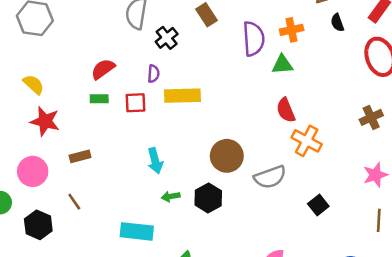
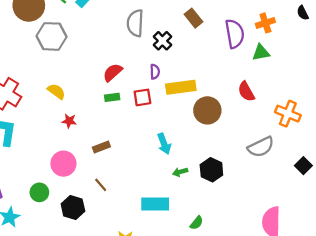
red semicircle: (286, 110) -> (246, 91), moved
red star: (45, 121) -> (69, 121), size x0.6
brown circle: (227, 156) -> (207, 110), moved

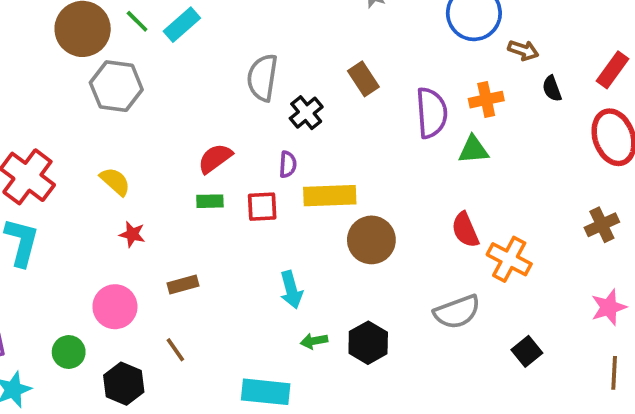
red semicircle: (246, 91) -> (465, 230), moved

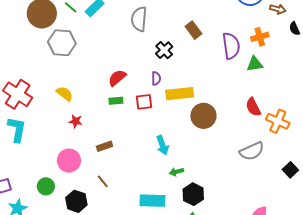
gray semicircle: (262, 78) -> (139, 19), moved
black hexagon: (368, 343) -> (193, 194), moved

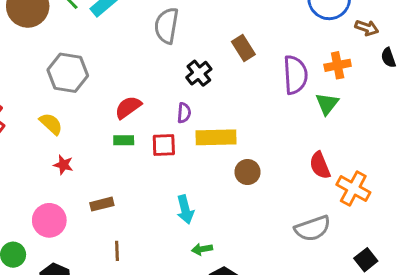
gray hexagon: (62, 43) -> (68, 73), moved
green triangle: (255, 64) -> (327, 104), turned -48
brown circle: (203, 116) -> (248, 172), size x0.7
brown line: (103, 181) -> (117, 251), moved, turned 32

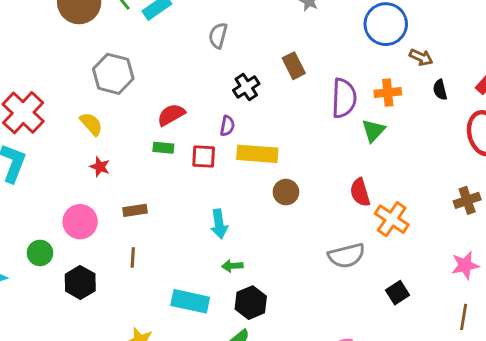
gray semicircle: (167, 26) -> (218, 36), size x0.7
brown line: (117, 251) -> (133, 257), moved

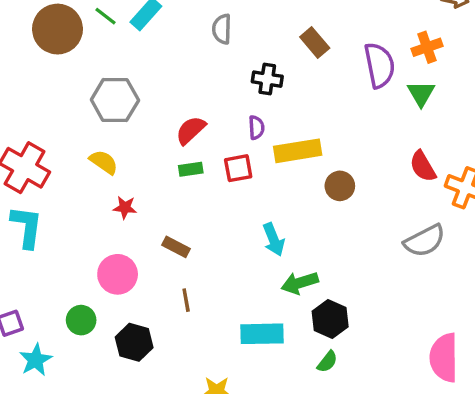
black cross: (246, 87) -> (267, 79), turned -35
brown rectangle: (135, 210) -> (176, 247), turned 50
green arrow: (232, 266) -> (300, 283), size x1.5

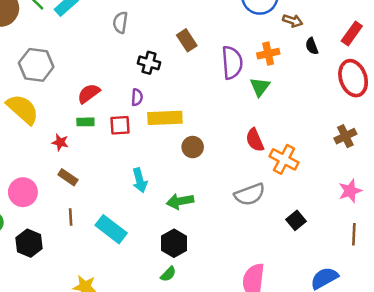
yellow semicircle: (104, 162) -> (23, 109), size x1.6
red star: (125, 208) -> (60, 142), moved
green arrow: (300, 283) -> (180, 201), moved
cyan rectangle: (262, 334) -> (111, 229), moved, turned 32

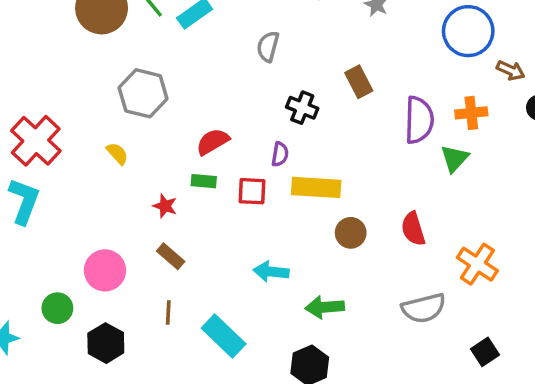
yellow semicircle: (23, 109) -> (117, 153), size x0.5
red semicircle: (255, 140) -> (413, 229), moved
cyan arrow: (140, 180) -> (271, 272), turned 105

